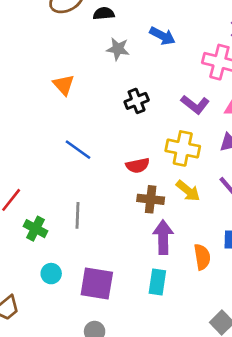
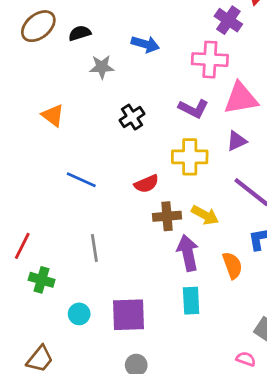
yellow arrow: (188, 191) -> (205, 215), moved
green cross: (36, 229) -> (42, 280), moved

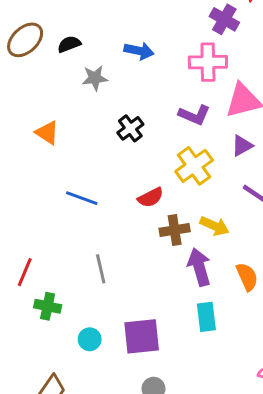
yellow cross: (190, 157) -> (194, 166), turned -32

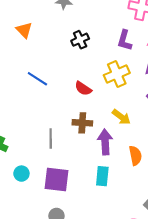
purple L-shape: (194, 115) -> (125, 40), turned 70
red semicircle: (151, 197) -> (83, 88), turned 48
brown cross: (175, 230) -> (82, 123), moved
gray line: (101, 269) -> (51, 138), moved

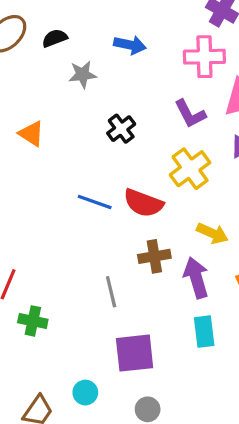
purple L-shape: (125, 40) -> (190, 114), turned -30
blue line: (37, 79) -> (95, 202), moved
red semicircle: (83, 88) -> (143, 203), size x1.4
cyan circle: (21, 174) -> (85, 393), moved

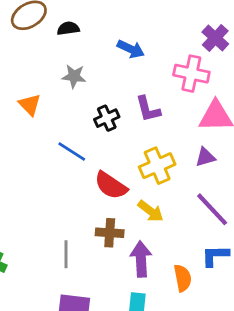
gray star: (83, 74) -> (74, 76), moved
purple L-shape: (190, 114) -> (148, 109), moved
blue line: (95, 202) -> (72, 151), moved
yellow arrow: (212, 233) -> (151, 211), moved

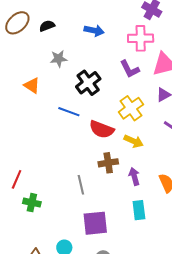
purple L-shape: (148, 109) -> (130, 69), moved
black cross: (107, 118) -> (88, 83), size x1.4
purple arrow: (141, 259) -> (134, 176), size x0.7

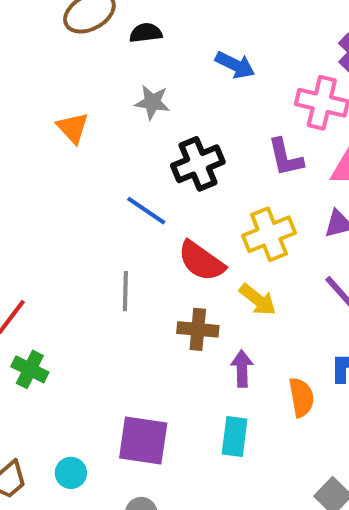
orange triangle: (32, 85) -> (73, 128), moved
gray line: (81, 185) -> (125, 291), moved

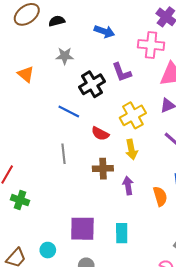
purple L-shape: (286, 157) -> (122, 72), moved
red semicircle: (201, 261) -> (100, 134), size x0.7
yellow arrow: (258, 300) -> (131, 149), turned 48
cyan rectangle: (235, 436) -> (122, 233), moved

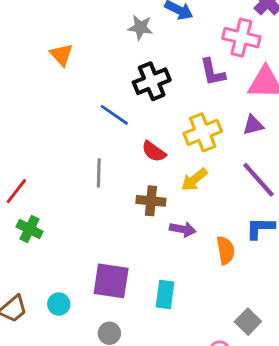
gray star: (65, 56) -> (140, 27), moved
purple L-shape: (122, 72) -> (213, 72), moved
yellow arrow: (131, 149) -> (194, 180), turned 54
purple arrow: (128, 186) -> (183, 229), turned 102

